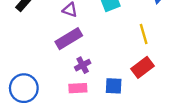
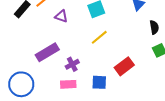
yellow line: (144, 34) -> (99, 37), moved, turned 66
purple rectangle: (69, 39) -> (47, 52), moved

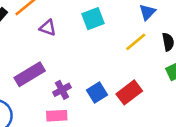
yellow line: (99, 37) -> (136, 42), moved
blue square: (99, 82) -> (97, 92), moved, turned -35

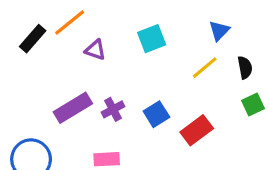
purple cross: (62, 90) -> (113, 109), moved
blue square: (97, 92) -> (156, 114), moved

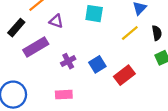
black rectangle: (33, 39) -> (16, 28), moved
cyan square: (152, 39) -> (94, 14), turned 30
purple rectangle: (73, 108) -> (36, 47), moved

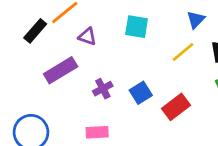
black rectangle: (16, 28) -> (35, 31), moved

